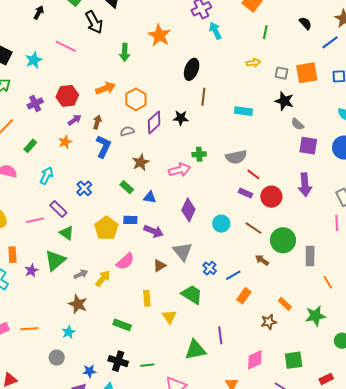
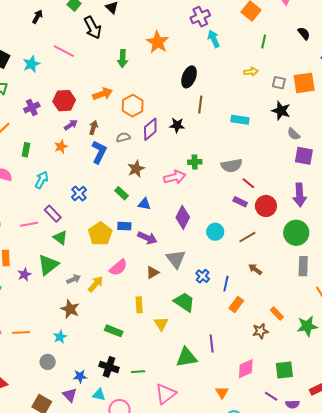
green rectangle: (30, 146) -> (26, 150), turned -32
brown line: (253, 228) -> (247, 237), turned -66
green circle: (283, 240) -> (296, 233), moved
blue line: (233, 275) -> (226, 284), turned -49

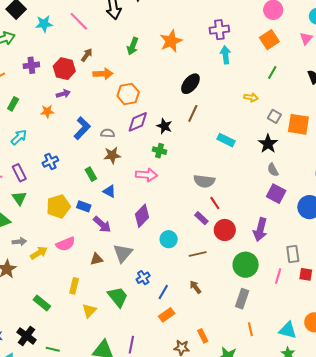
brown arrow: (93, 128) -> (87, 55), moved
gray semicircle: (123, 137) -> (108, 133), moved
green cross: (195, 162) -> (159, 151), moved

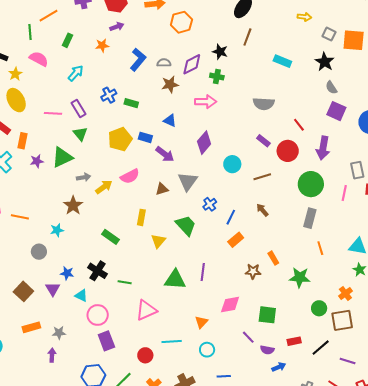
purple diamond: (138, 122) -> (192, 64), moved
green rectangle: (91, 174) -> (131, 103), moved, turned -40
red line: (215, 203) -> (299, 125), moved

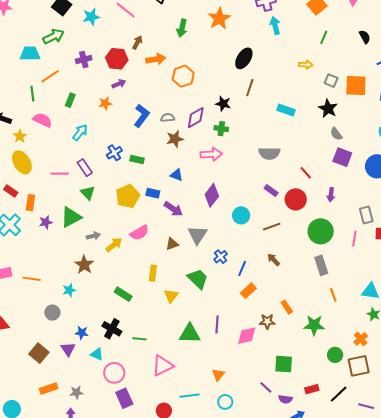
purple arrow: (323, 148) -> (331, 195), size x0.6
gray rectangle: (310, 218) -> (321, 265), turned -30
pink diamond: (230, 304) -> (247, 336), moved

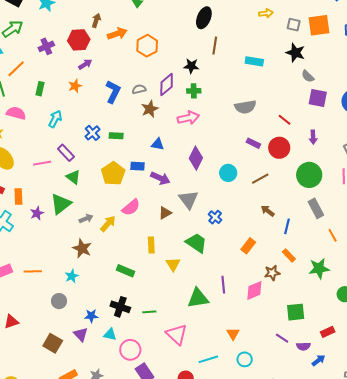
blue line: (242, 268) -> (287, 226), moved
pink triangle: (163, 366) -> (177, 334), turned -40

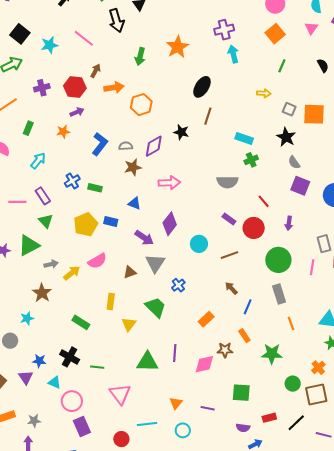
green cross: (194, 91) -> (251, 160), moved, turned -32
purple arrow: (160, 178) -> (144, 238), moved
purple line: (282, 338) -> (208, 408), moved, turned -32

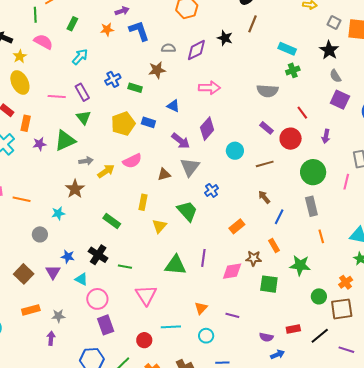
blue L-shape: (100, 144) -> (139, 31), moved, turned -60
brown star: (133, 167) -> (157, 70), moved
green square: (241, 393) -> (269, 284), moved

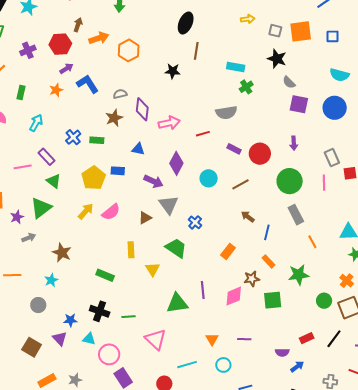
purple diamond: (196, 50) -> (142, 109), moved, turned -45
red line: (302, 113) -> (203, 134), moved, turned -56
gray arrow: (86, 161) -> (29, 238), moved
yellow arrow: (106, 171) -> (86, 211), moved

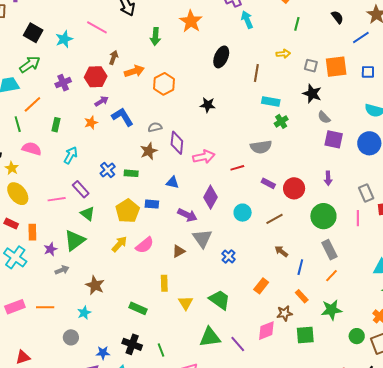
brown line: (196, 51) -> (256, 73), moved
orange line: (312, 242) -> (331, 276), moved, turned 72
green trapezoid: (176, 248) -> (220, 300), moved
purple line: (203, 290) -> (238, 344), moved, turned -36
green line: (128, 317) -> (161, 350), turned 72

